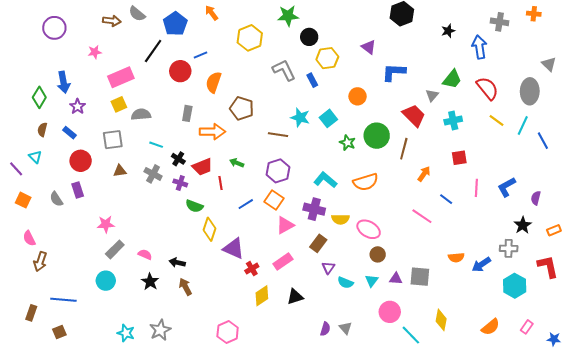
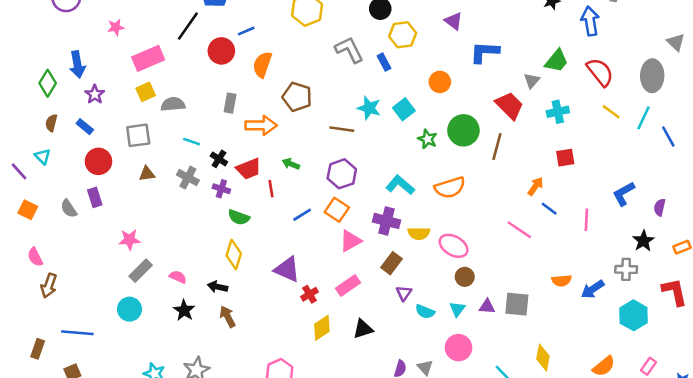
orange arrow: (424, 174) -> (535, 186), moved
pink line: (476, 188) -> (586, 220), moved
yellow diamond: (209, 229) -> (234, 255), moved
pink circle: (390, 312) -> (458, 348), moved

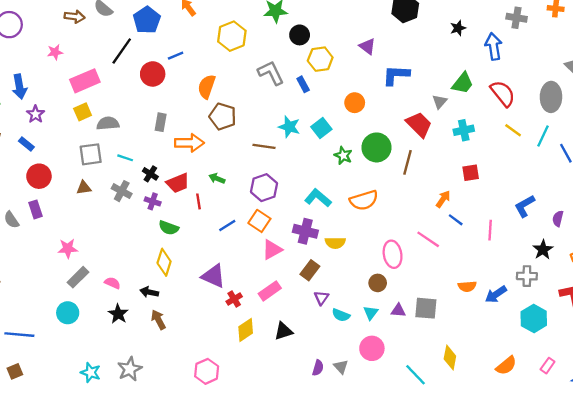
orange semicircle: (262, 65) -> (207, 87), moved
gray square: (138, 135) -> (91, 154), moved
pink ellipse: (454, 246) -> (393, 254), moved, turned 50

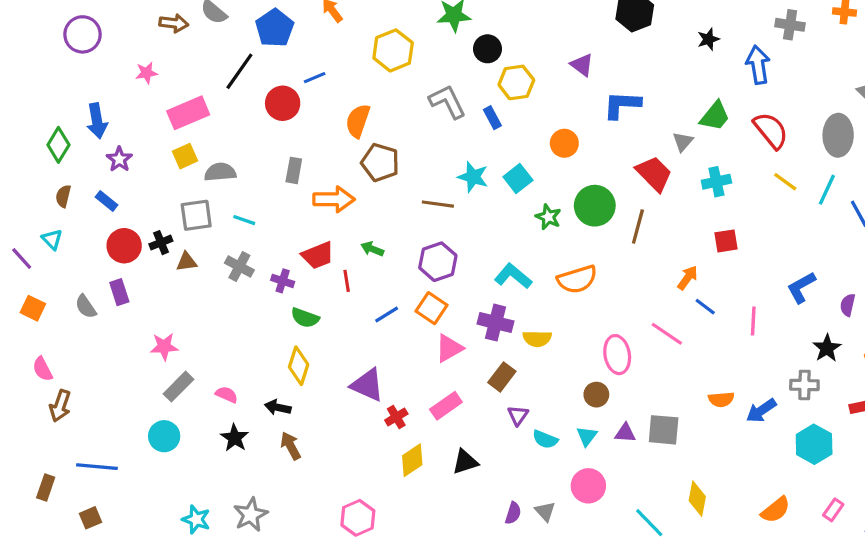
black cross: (150, 174) -> (161, 243), moved, turned 35

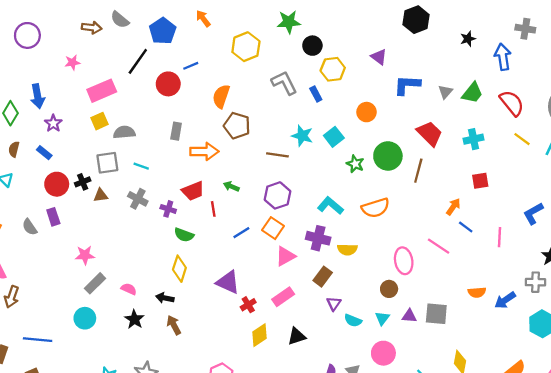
gray triangle: (683, 142) -> (445, 92), moved

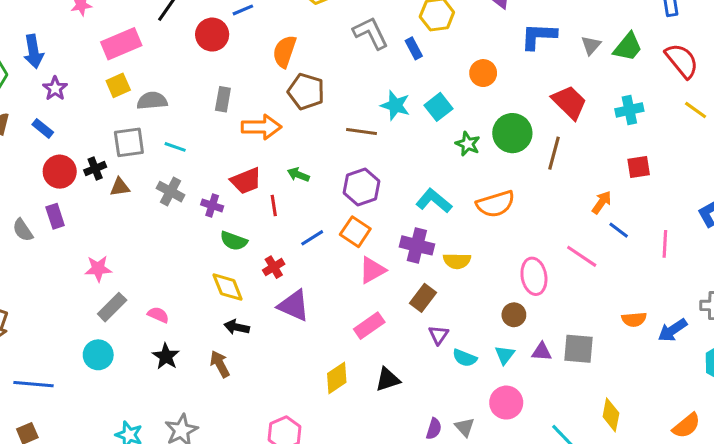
yellow diamond: (179, 269) -> (228, 287), turned -40
black arrow: (165, 298) -> (237, 327), moved
red cross: (248, 305) -> (274, 267), moved

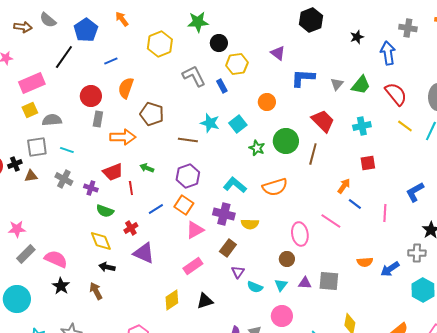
red circle: (212, 35) -> (91, 96), moved
orange semicircle: (284, 51) -> (126, 88), moved
pink semicircle: (158, 315) -> (56, 259), size x1.6
cyan circle: (98, 355) -> (17, 299), moved, size x1.4

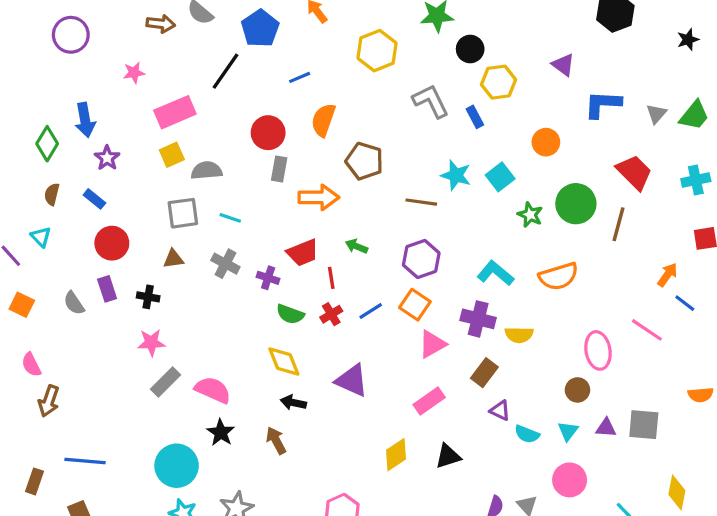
black cross: (15, 164) -> (148, 297), moved, turned 32
red cross: (131, 228) -> (331, 314), moved
purple triangle: (238, 272) -> (500, 410), turned -40
cyan circle: (17, 299) -> (177, 466), moved

